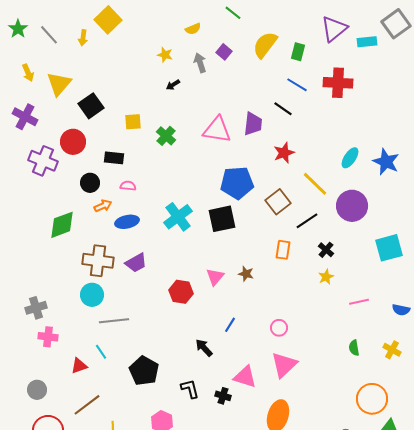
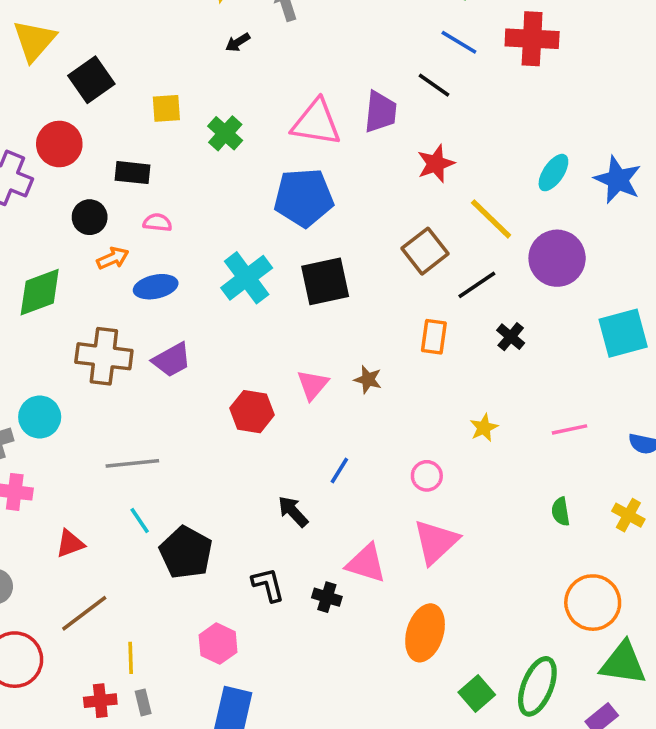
blue pentagon: (237, 183) -> (304, 198), moved
yellow star: (326, 277) -> (484, 428), moved
cyan circle: (92, 295) -> (40, 417), moved
cyan line: (101, 352) -> (140, 520), moved

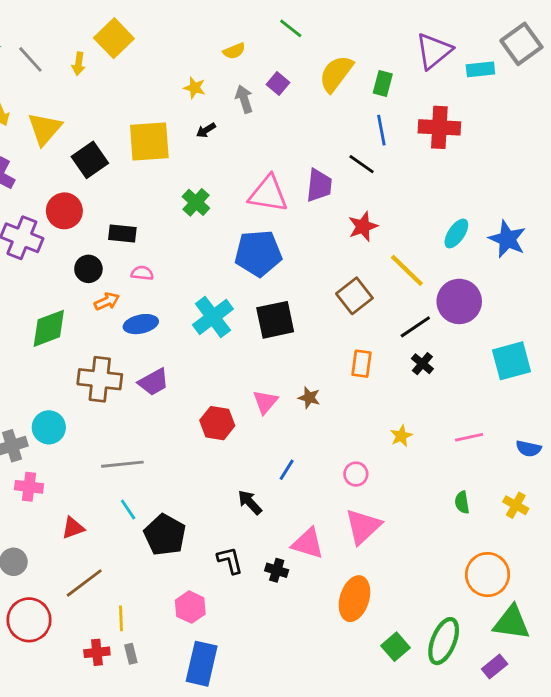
blue line: (459, 42) -> (381, 130), turned 48
yellow square: (166, 108) -> (149, 142), moved, size x1.8
black line: (477, 285) -> (415, 327), moved

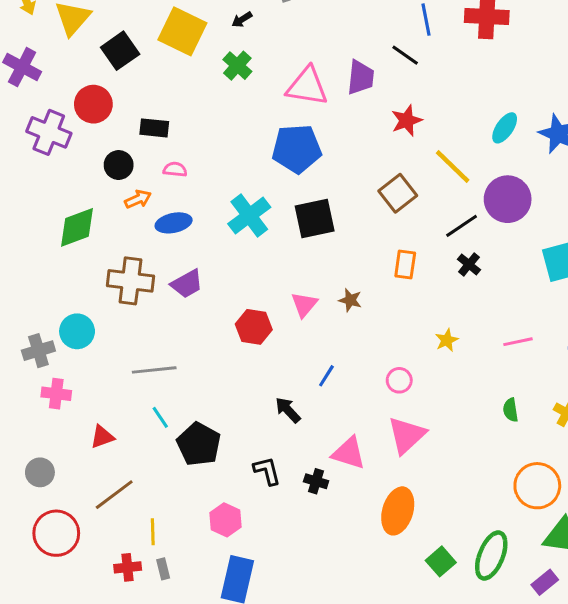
yellow square: (149, 142) -> (182, 31), turned 30
green cross: (196, 202) -> (237, 66), moved

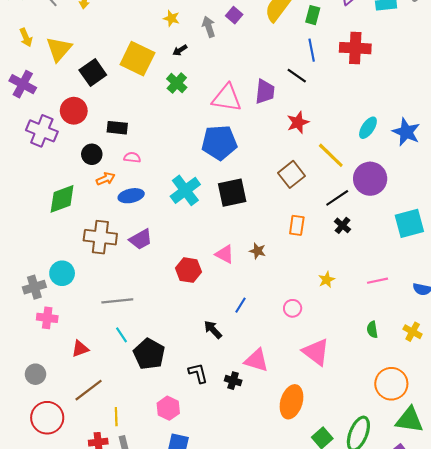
pink triangle: (304, 305) -> (225, 254), turned -42
pink triangle: (407, 435) -> (316, 352), moved, turned -40

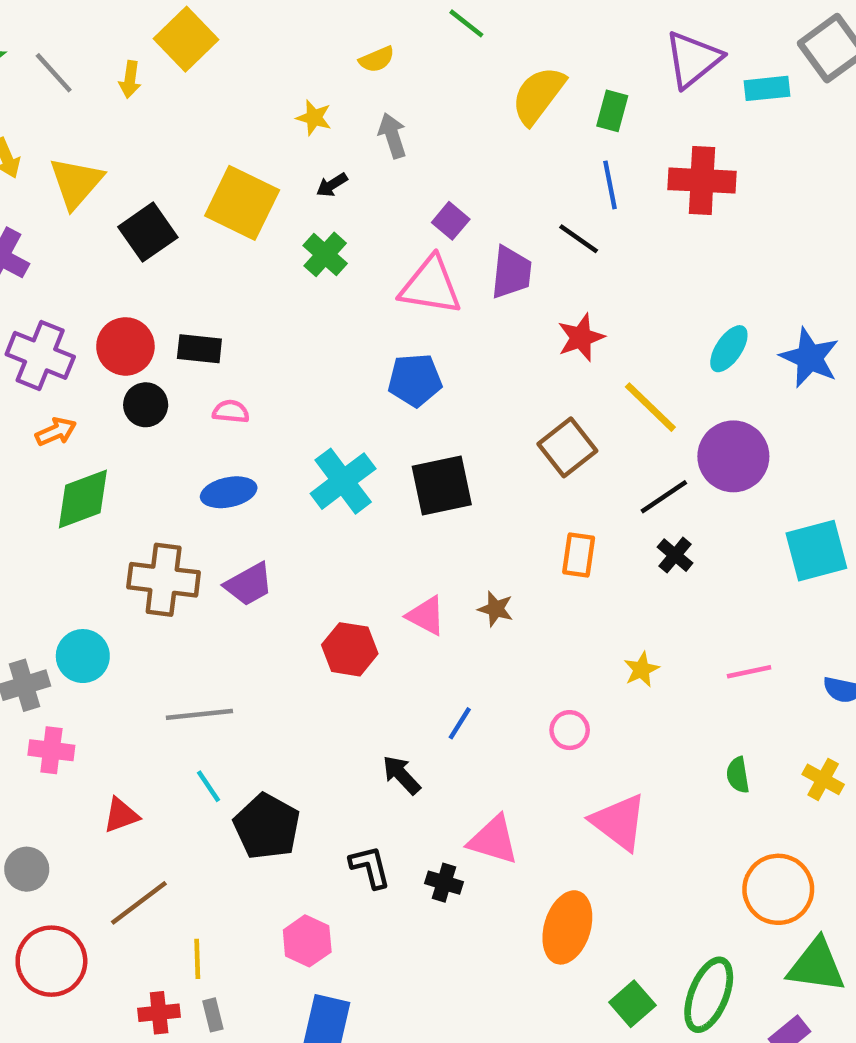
purple square: (234, 15) -> (451, 221), moved
red circle: (74, 111) -> (125, 346), moved
blue pentagon: (219, 143) -> (415, 380), size x0.7
orange arrow: (106, 179) -> (56, 432), moved

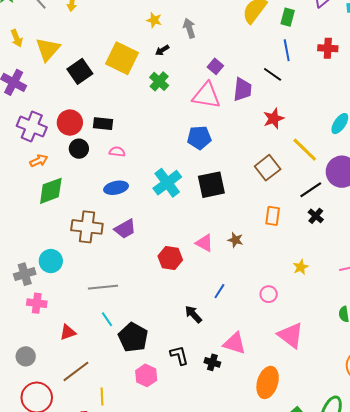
red cross: (702, 180) -> (328, 48), size x0.7
pink hexagon: (307, 941) -> (146, 375), moved

